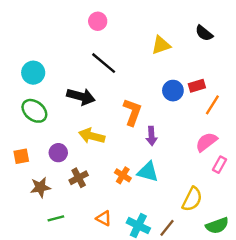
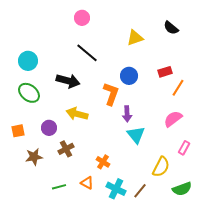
blue circle: (173, 91) -> (129, 76), moved
pink rectangle: (220, 165) -> (184, 148), moved
cyan triangle: (148, 172) -> (136, 135), moved, turned 36
orange cross: (123, 175) -> (103, 162), moved
green line: (56, 218) -> (59, 187), moved

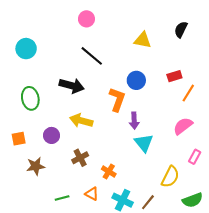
black semicircle: (171, 28) -> (181, 29), turned 77
yellow triangle: (135, 38) -> (143, 40), turned 30
cyan circle: (28, 61) -> (26, 49), moved
green ellipse: (29, 93) -> (30, 98), turned 40
brown cross: (66, 149) -> (80, 158), moved

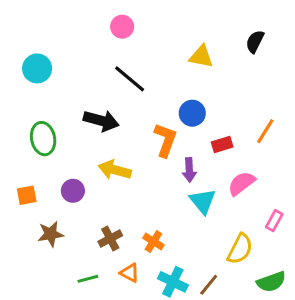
red rectangle: (174, 76) -> (222, 145), moved
pink semicircle: (183, 126) -> (241, 183), moved
brown cross: (80, 158) -> (110, 239), moved

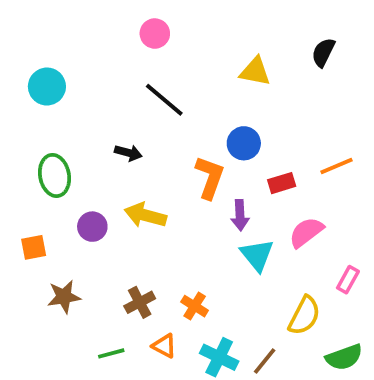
black arrow: (101, 121) -> (128, 153), size x0.6
orange line: (265, 131) -> (337, 166), turned 35
purple circle: (73, 191) -> (92, 227), moved

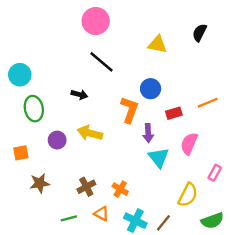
pink circle: (155, 34) -> (96, 21), size x1.5
cyan circle: (47, 87) -> (20, 75), moved
pink semicircle: (306, 232) -> (189, 144), turned -30

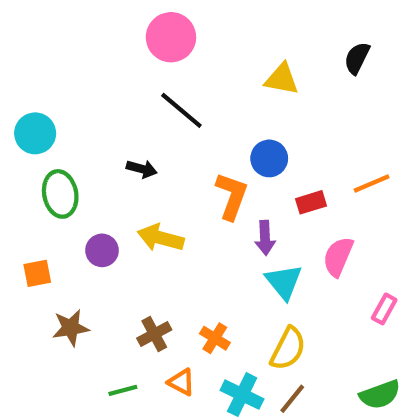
yellow semicircle: (188, 195) -> (288, 349), moved

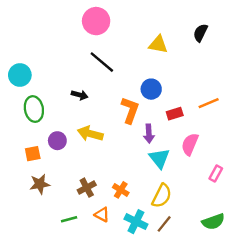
orange square: (37, 273) -> (33, 154), moved

